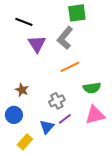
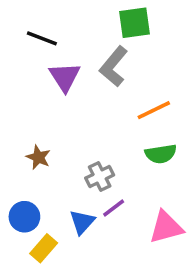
orange line: (70, 67) -> (154, 110), moved
blue circle: (14, 115) -> (24, 217), moved
pink triangle: (95, 115) -> (166, 227), moved

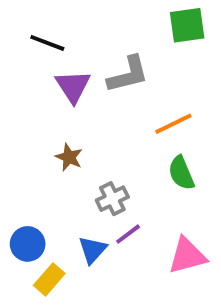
green square: (135, 23) -> (187, 25), moved
gray L-shape: (114, 66) -> (128, 74), turned -144
green semicircle: (161, 154) -> (181, 173), turned 76
brown star: (38, 157) -> (69, 157), moved

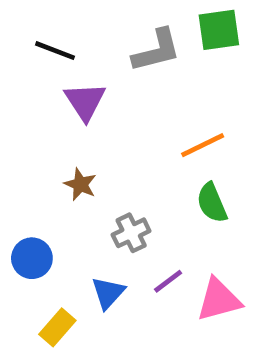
gray L-shape: (128, 74) -> (157, 51), moved
purple line: (128, 234) -> (168, 281), moved
blue circle: (28, 244) -> (32, 258), moved

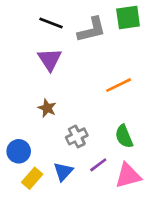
black line: (55, 51) -> (51, 23), moved
green semicircle: (212, 203) -> (124, 136), moved
yellow rectangle: (57, 327) -> (32, 178), moved

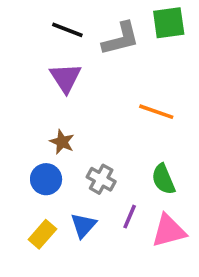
orange line: (119, 85) -> (156, 112), turned 45
gray cross: (77, 136) -> (101, 179), turned -35
blue circle: (19, 151) -> (46, 179), moved
purple line: (98, 165) -> (130, 217), turned -30

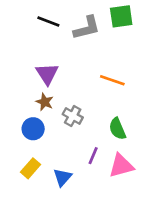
purple triangle: (66, 78) -> (47, 74), moved
gray cross: (101, 179) -> (73, 116), moved
blue triangle: (83, 225) -> (62, 177), moved

